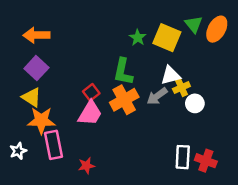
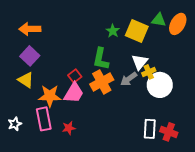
green triangle: (194, 24) -> (159, 20), turned -42
white triangle: (170, 75) -> (140, 62), turned -36
white circle: (195, 103) -> (160, 85), size x1.6
orange star: (41, 120) -> (50, 96), moved
red star: (86, 166) -> (69, 128), moved

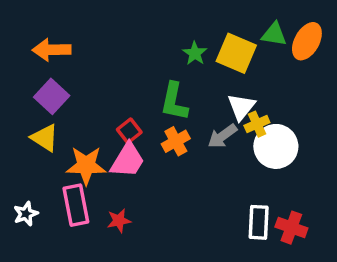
orange cross: (102, 82) -> (176, 141), size x0.7

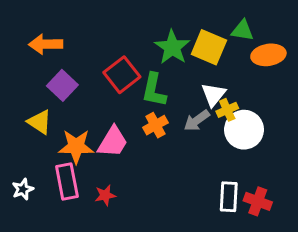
orange ellipse: (307, 41) -> (268, 55), moved, turned 52
green star: (195, 53) -> (172, 47), size x1.6
purple square: (52, 96) -> (62, 85), moved
red square: (129, 131) -> (122, 75), moved, size x1.6

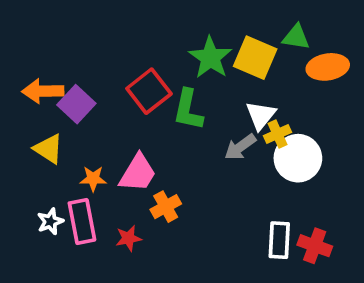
orange arrow: (46, 44) -> (43, 91), moved
orange cross: (155, 125) -> (166, 207), moved
orange star: (76, 146) -> (93, 179), size x0.6
white star: (23, 189) -> (50, 221), moved

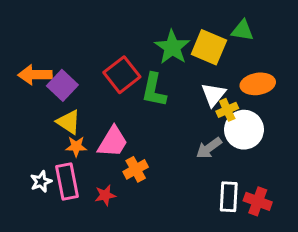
orange ellipse: (328, 67) -> (258, 84), moved
gray arrow: (240, 147) -> (209, 148), moved
yellow triangle: (48, 149) -> (69, 122), moved

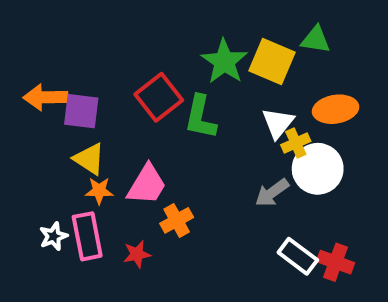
purple square: (62, 85) -> (81, 111), turned -36
white rectangle: (229, 197) -> (298, 256), turned -56

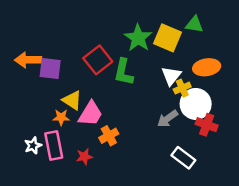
yellow triangle: (89, 159) -> (72, 100), moved
red cross: (336, 262) -> (207, 125), moved

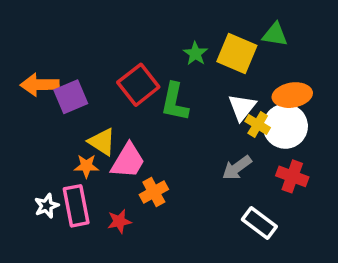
green star: (138, 38) -> (195, 54), size x0.6
purple square: (50, 68) -> (71, 97), turned -30
yellow cross: (182, 88) -> (258, 124), turned -35
white circle: (196, 104) -> (285, 126), moved

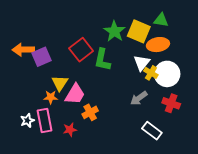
green star: (195, 54) -> (114, 31), size x1.5
orange ellipse: (292, 95) -> (158, 45), moved
yellow triangle: (102, 142) -> (60, 83), turned 30

